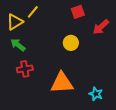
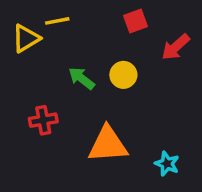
yellow line: (33, 12) -> (57, 21), turned 40
green arrow: (18, 45) -> (82, 78), moved

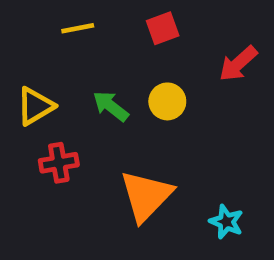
red square: (136, 21) -> (163, 28), moved
yellow triangle: (26, 38) -> (35, 106), moved
orange triangle: (108, 145) -> (146, 196), turned -42

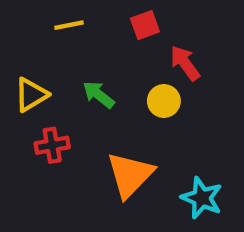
red arrow: (238, 64) -> (185, 63), moved, turned 96
yellow circle: (167, 101) -> (164, 101), moved
cyan star: (226, 222) -> (202, 198), size x1.4

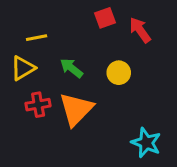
yellow line: (69, 25) -> (37, 38), moved
red arrow: (185, 63) -> (140, 30), moved
orange triangle: (130, 175) -> (76, 109), moved

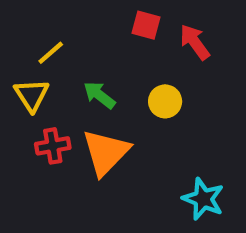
red square: (105, 18) -> (146, 25), turned 35
yellow line: (37, 38) -> (51, 53), turned -30
yellow triangle: (23, 68) -> (32, 95), turned -32

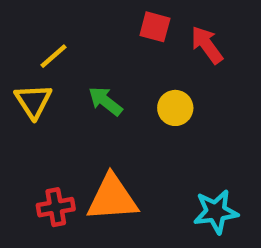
red cross: (53, 146) -> (56, 207), moved
orange triangle: (106, 152) -> (112, 198), moved, turned 42
cyan star: (203, 199) -> (216, 212), turned -30

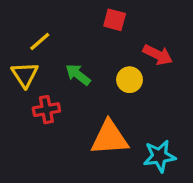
red arrow: (207, 45) -> (158, 55), moved, turned 152
orange triangle: (112, 198) -> (110, 138), moved
red cross: (56, 207) -> (46, 110), moved

